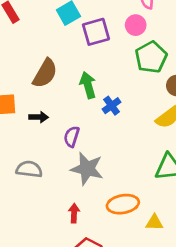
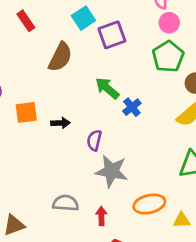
pink circle: (136, 25) -> (169, 23), moved
brown semicircle: (45, 73) -> (60, 57), moved
green arrow: (88, 85) -> (107, 88), turned -30
gray semicircle: (29, 169) -> (66, 203), moved

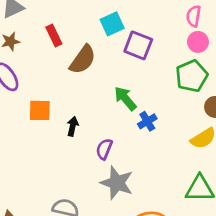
red rectangle: (26, 21) -> (54, 36), moved
purple square: (112, 35) -> (138, 45), turned 32
black arrow: (60, 123) -> (73, 126), turned -84

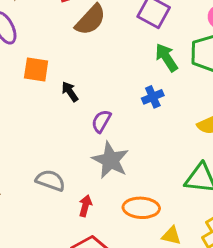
green arrow: (125, 98) -> (166, 58), moved
black arrow: (73, 126) -> (70, 92), turned -54

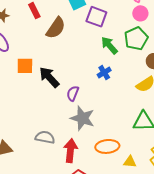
black arrow: (70, 92) -> (49, 77), size x1.6
red arrow: (85, 206) -> (70, 151), size x1.6

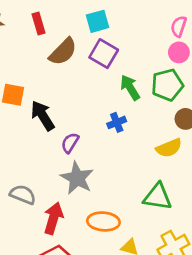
purple square: (96, 17) -> (104, 54), moved

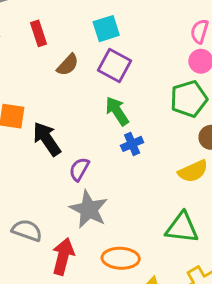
brown semicircle: (63, 52) -> (68, 65), size x0.7
green arrow: (130, 88) -> (117, 111), moved

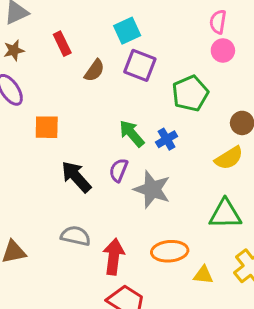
green pentagon: (189, 99) -> (190, 93), moved
green arrow: (117, 111) -> (132, 134), moved
black arrow: (47, 139) -> (76, 177), moved
gray star: (89, 209) -> (152, 189), moved

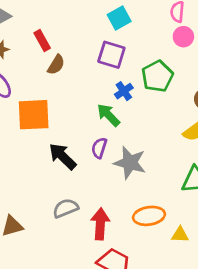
cyan square: (127, 31) -> (119, 18), moved
brown semicircle: (94, 70) -> (56, 65), moved
orange square: (47, 127) -> (34, 115), size x1.5
blue cross: (167, 139) -> (124, 91), moved
gray semicircle: (76, 236) -> (66, 208), turned -30

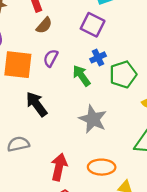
green pentagon: (157, 76) -> (123, 74), moved
purple semicircle: (99, 148) -> (51, 58), moved
gray semicircle: (66, 208) -> (18, 144), moved

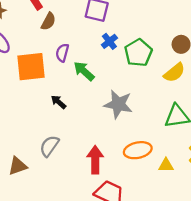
green arrow: (81, 76) -> (84, 71), moved
black arrow: (37, 104) -> (59, 102), size x0.6
gray semicircle: (18, 144) -> (49, 146), turned -30

